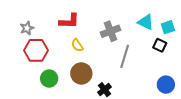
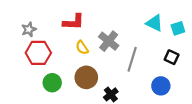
gray cross: (111, 31) -> (109, 41), moved, turned -30
black square: (160, 45) -> (172, 57), moved
blue circle: (166, 85) -> (161, 86), moved

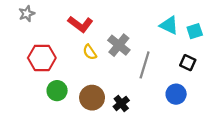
red L-shape: (74, 22) -> (80, 24), turned 35
gray star: (29, 29) -> (27, 14), moved
brown circle: (86, 77) -> (92, 98), moved

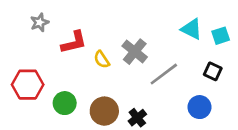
gray star: (27, 14) -> (40, 22), moved
red L-shape: (80, 24) -> (74, 42), moved, turned -50
red hexagon: (42, 58) -> (28, 85), moved
gray line: (145, 65) -> (164, 74), turned 36

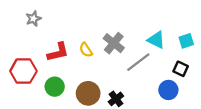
cyan triangle: (192, 29) -> (156, 40), moved
cyan square: (221, 36) -> (186, 41), moved
red L-shape: (74, 42) -> (58, 52), moved
black square: (213, 71) -> (181, 69), moved

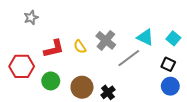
cyan square: (186, 41) -> (173, 38), turned -32
blue circle: (168, 90) -> (170, 86), moved

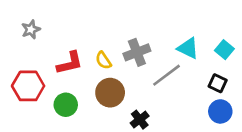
gray star: (31, 18) -> (31, 29), moved
gray cross: (106, 40) -> (137, 52), turned 30
brown circle: (82, 87) -> (110, 93), moved

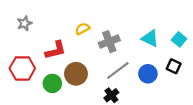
yellow semicircle: (103, 60) -> (82, 29), moved, turned 96
gray line: (167, 75) -> (118, 71), moved
brown circle: (110, 93) -> (76, 74), moved
blue circle: (220, 111) -> (148, 74), moved

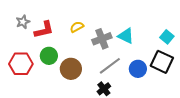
cyan triangle: (150, 38) -> (126, 36), moved
red L-shape: (56, 50) -> (44, 30), moved
black square: (174, 66) -> (162, 62), size x1.6
green circle: (52, 83) -> (49, 56), moved

